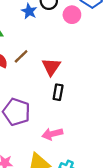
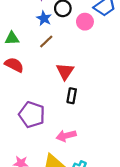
brown line: (21, 56) -> (46, 42), moved

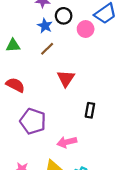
red semicircle: (14, 65) -> (15, 85), moved
black rectangle: (72, 96) -> (90, 110), moved

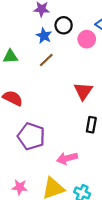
red triangle: (66, 78) -> (83, 91), moved

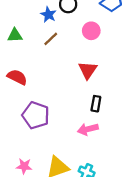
pink circle: (87, 39) -> (91, 31), moved
pink arrow: (67, 158) -> (88, 129), moved

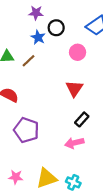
brown line: (51, 39) -> (28, 61), moved
black rectangle: (96, 104) -> (82, 119), turned 32

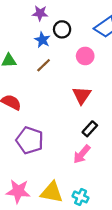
brown line: (28, 61) -> (44, 65), moved
pink arrow: (74, 143) -> (82, 154), turned -36
pink star: (16, 177) -> (18, 191), size x1.5
yellow triangle: (47, 178) -> (52, 192), turned 30

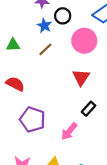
pink circle: (85, 56) -> (84, 41), size x1.5
pink arrow: (82, 154) -> (69, 131), moved

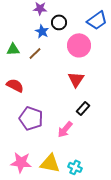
brown line: (45, 49) -> (35, 53), moved

